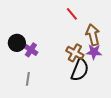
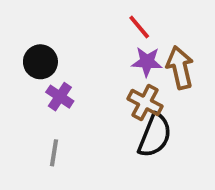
black circle: (17, 43) -> (40, 62), moved
purple star: (94, 52) -> (147, 62), moved

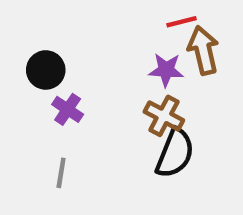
red line: (139, 27) -> (181, 22), moved, turned -64
brown arrow: (180, 68) -> (203, 50), moved

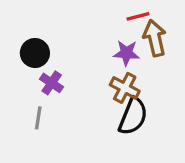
gray line: (61, 173) -> (38, 118), moved

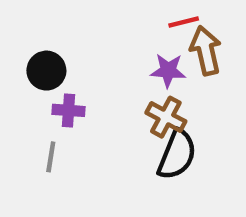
purple cross: (52, 83) -> (69, 110), turned -30

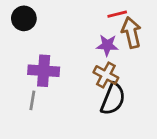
black circle: (46, 71) -> (24, 18), moved
purple cross: (69, 110) -> (44, 71), size x1.5

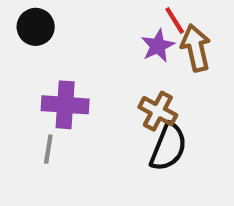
red line: (117, 14) -> (175, 21), turned 72
purple star: (107, 45) -> (158, 46), moved, turned -30

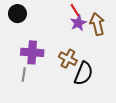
red line: (175, 21) -> (75, 10), moved
brown cross: (158, 111) -> (68, 59), moved

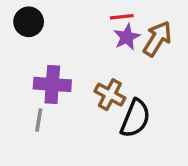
red line: (75, 10) -> (122, 17), turned -64
brown arrow: (97, 24) -> (157, 39), turned 45

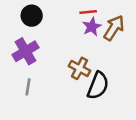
black circle: (29, 22) -> (32, 16), moved
purple cross: (52, 84) -> (25, 51), moved, turned -35

